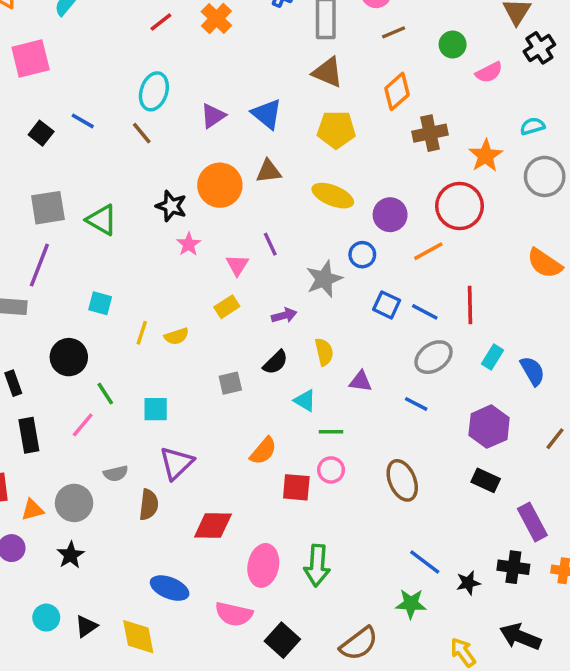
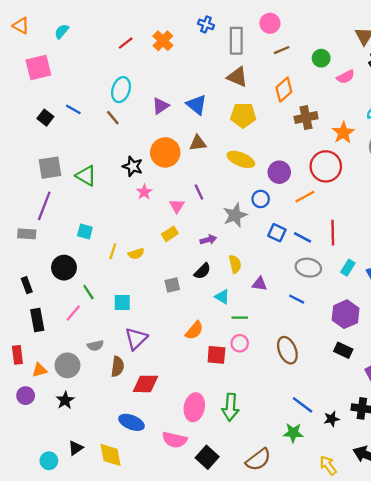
gray ellipse: (433, 357) -> (308, 268), turned 45
red diamond: (213, 526) -> (145, 384), moved
cyan circle: (46, 618) -> (49, 461), moved

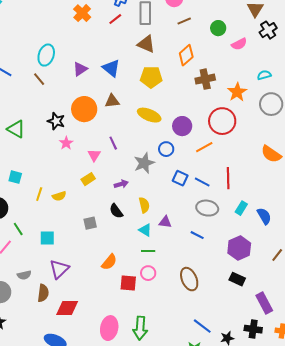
red line: (126, 43) -> (115, 19), moved
black semicircle: (202, 271) -> (116, 211), turned 98
cyan triangle: (222, 297) -> (145, 230), moved

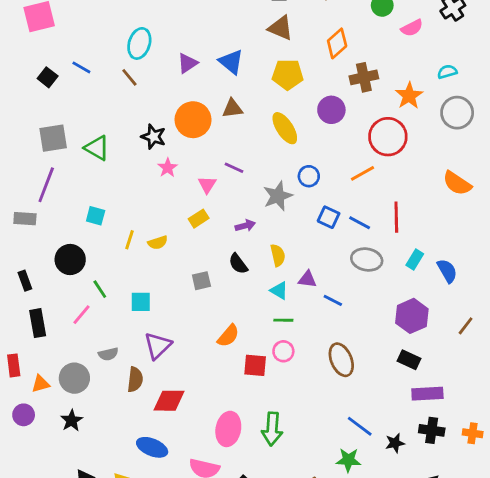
yellow ellipse: (149, 115) -> (285, 128), turned 35
purple circle: (182, 126) -> (331, 110), moved
purple line: (113, 143) -> (234, 168), turned -40
blue line: (197, 235) -> (333, 300), moved
purple rectangle: (264, 303) -> (427, 394), moved, turned -65

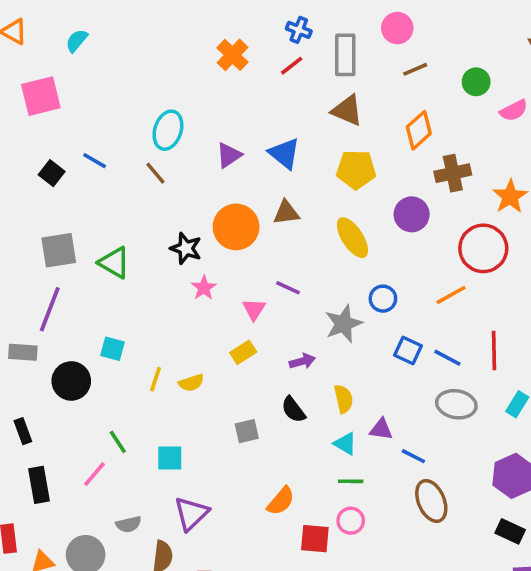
black circle: (70, 260) -> (71, 381), moved
brown ellipse: (341, 360) -> (431, 501), moved

